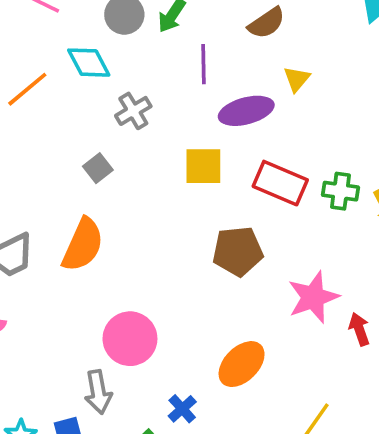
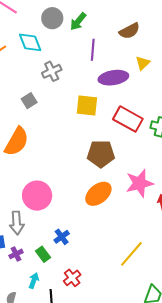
orange ellipse: (242, 364) -> (98, 194), moved

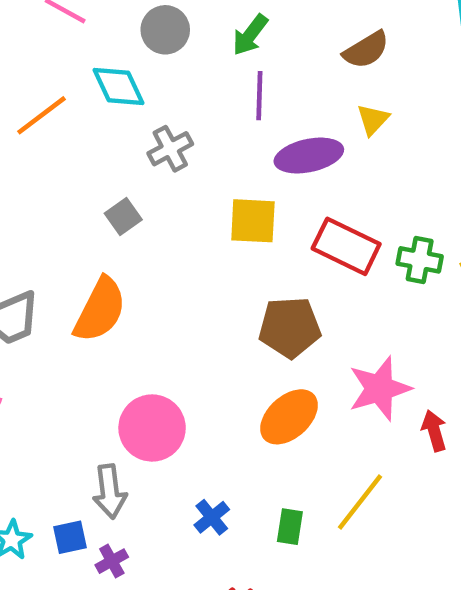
green arrow: (78, 21) -> (250, 35), moved
brown semicircle: (129, 31) -> (366, 50), moved
green rectangle: (43, 254) -> (290, 527), moved, turned 49
yellow line: (131, 254) -> (360, 502), moved

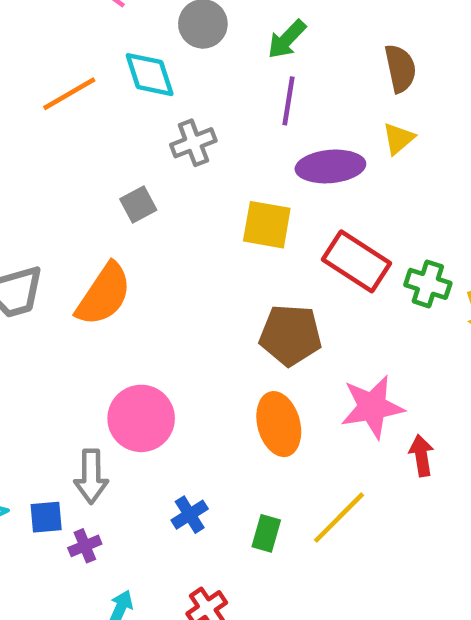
brown semicircle: (366, 50) -> (400, 68), turned -78
orange ellipse: (289, 417) -> (279, 424), turned -70

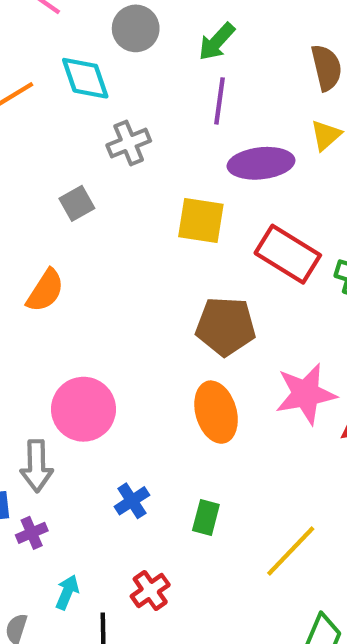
orange semicircle: (104, 294) -> (45, 291), size x0.7
yellow line: (339, 518) -> (291, 551), moved

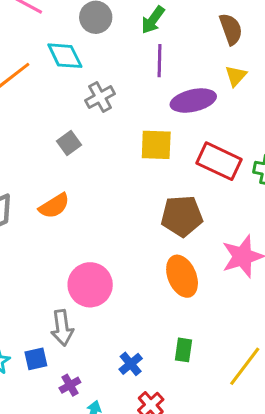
orange semicircle: (45, 291) -> (54, 206), turned 32
blue cross: (132, 501) -> (131, 364), moved
purple cross: (32, 533) -> (70, 385), moved

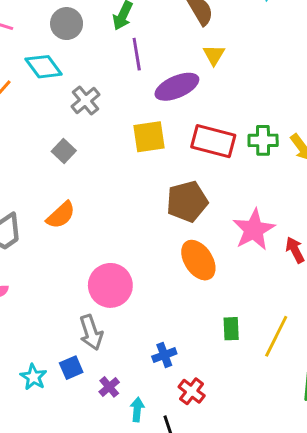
green rectangle: (183, 350) -> (231, 329), moved
blue cross: (131, 364) -> (164, 355), turned 30

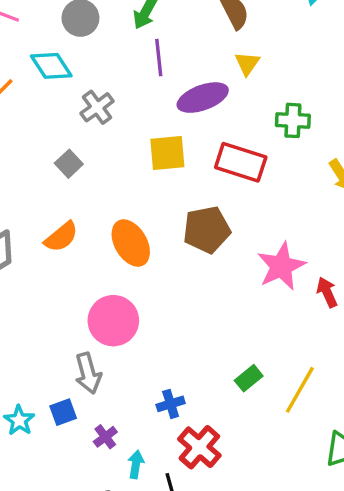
green cross: (263, 140) -> (293, 120), moved
orange ellipse: (198, 260) -> (131, 243), moved
green rectangle: (231, 329) -> (249, 378), turned 50
red cross: (192, 391) -> (199, 447), size x1.4

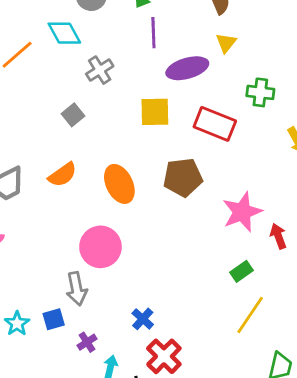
green rectangle: (249, 378) -> (241, 271), moved
blue cross: (171, 404) -> (143, 319), turned -35

